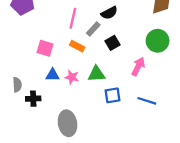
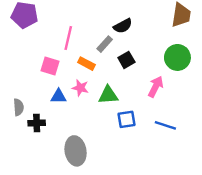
pink line: (73, 18) -> (68, 38), moved
pink star: (72, 77) -> (80, 88), moved

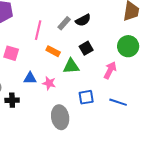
gray rectangle: (105, 44) -> (64, 23), moved
pink square: (50, 66) -> (11, 53), moved
pink star: (80, 88) -> (49, 83), moved
green triangle: (108, 95) -> (71, 66), moved
gray ellipse: (76, 151) -> (60, 117), moved

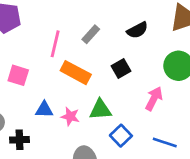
black semicircle: (83, 20) -> (137, 30), moved
orange rectangle: (53, 51) -> (76, 73), size x1.5
green triangle: (71, 66) -> (100, 110), moved
blue square: (86, 97) -> (121, 136), turned -35

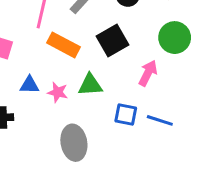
black square: (121, 68) -> (112, 40), size x1.5
blue square: (121, 136) -> (126, 115), moved, turned -35

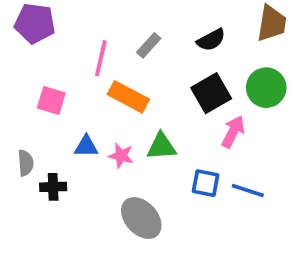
black square: (112, 40) -> (211, 93), moved
gray ellipse: (74, 143) -> (141, 218), turned -32

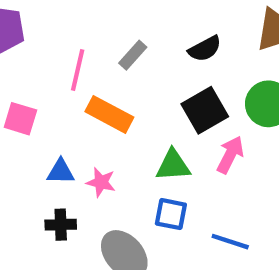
green triangle: (161, 146) -> (173, 165), moved
blue square: (206, 183) -> (171, 214), moved
black cross: (53, 187) -> (61, 225), moved
blue line: (248, 190) -> (230, 242), moved

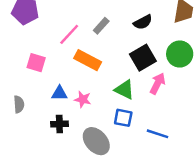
pink line: (78, 70) -> (69, 34), turned 30
green triangle: (173, 165) -> (124, 90), turned 30

